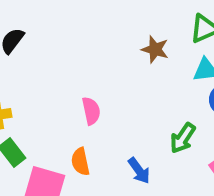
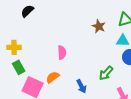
orange semicircle: (80, 162) -> (53, 77), turned 56

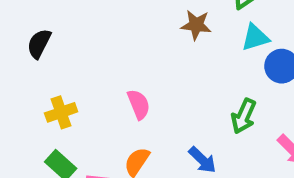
yellow cross: (14, 47) -> (61, 112), moved

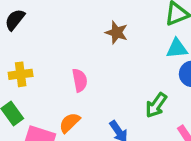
brown star: (196, 25) -> (117, 32), moved

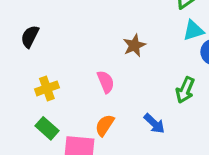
brown star: (117, 32) -> (134, 45), moved, turned -30

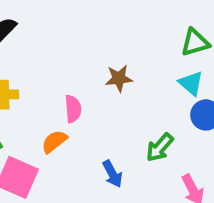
cyan triangle: (193, 30) -> (191, 83), turned 40
orange semicircle: (105, 125) -> (54, 142), moved

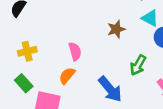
brown star: (119, 78) -> (116, 29), moved
blue arrow: (112, 174) -> (110, 89), size x1.5

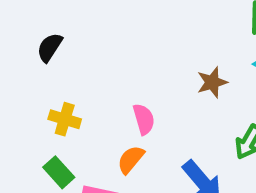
yellow cross: (27, 51) -> (65, 119), turned 30

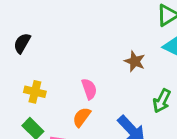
brown star: (212, 82) -> (135, 61), turned -30

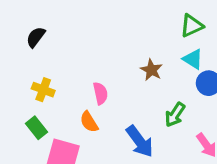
orange semicircle: (82, 117) -> (89, 122), turned -75

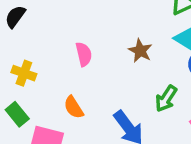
pink semicircle: (100, 93) -> (84, 54), moved

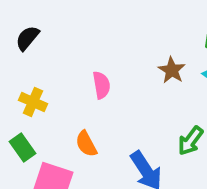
brown star: (140, 51) -> (172, 70), moved

